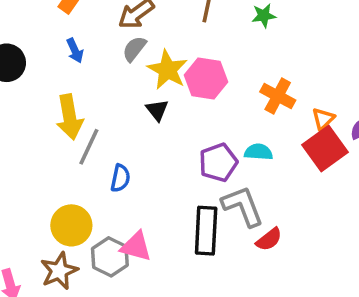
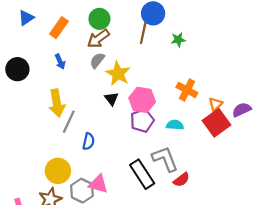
pink hexagon: (206, 79) -> (142, 100), moved
purple pentagon: (218, 162) -> (142, 121), moved
black rectangle: (206, 231) -> (142, 174), turned -36

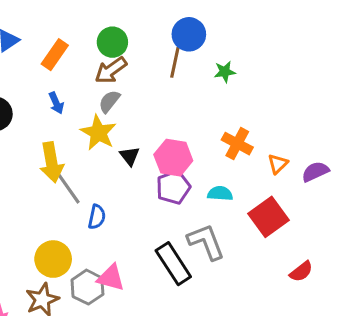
yellow star: (118, 74) -> (98, 133), moved
gray line: (69, 122) -> (69, 189), turned -60
red square: (216, 123) -> (268, 217), moved
red semicircle: (181, 180) -> (301, 272), moved

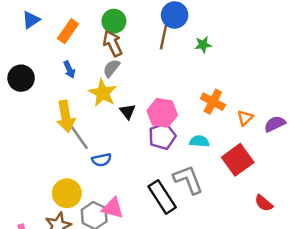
brown arrow: (111, 70) -> (113, 43), turned 100
blue semicircle: (97, 217) -> (102, 160), turned 66
red semicircle: (301, 272) -> (264, 203), turned 78

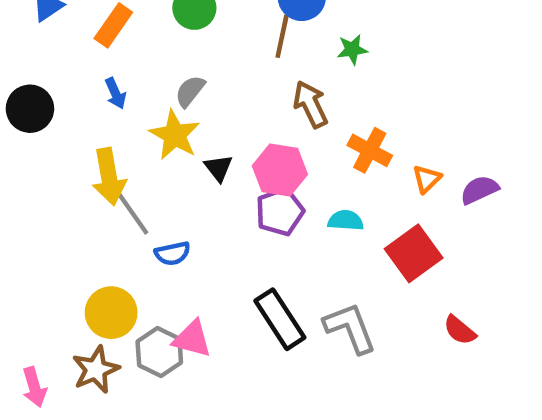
brown arrow: (113, 43) -> (311, 104), moved
gray L-shape: (188, 180) -> (350, 328), moved

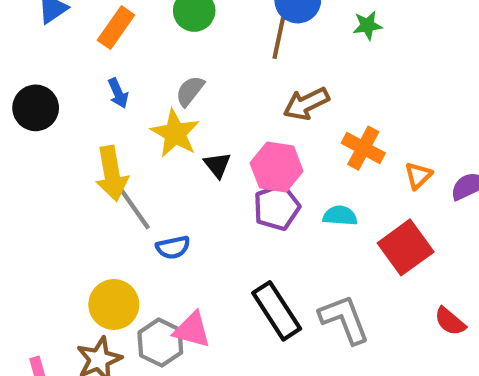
green star: (352, 50) -> (368, 25), moved
brown arrow: (311, 104) -> (306, 104), turned -90

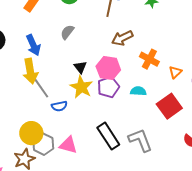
blue arrow: (118, 93) -> (33, 45), moved, size x1.5
yellow star: (175, 133) -> (81, 87), moved
gray hexagon: (160, 343) -> (43, 144), moved

